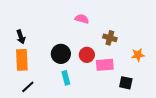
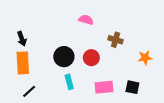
pink rectangle: (105, 65) -> (104, 87), moved

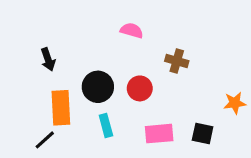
black arrow: (22, 39) -> (48, 59), moved
orange star: (145, 58) -> (235, 103), moved
orange rectangle: (23, 63) -> (61, 108), moved

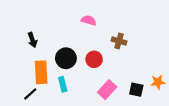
orange star: (235, 103) -> (158, 82), moved
cyan rectangle: (106, 125) -> (63, 84), moved
pink rectangle: (159, 134) -> (107, 90), turned -42

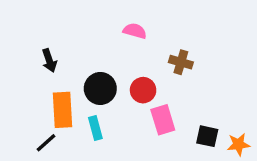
orange star: (158, 82) -> (238, 144), moved
pink rectangle: (107, 90) -> (163, 120), moved, turned -60

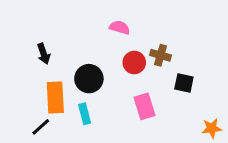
red circle: (143, 90) -> (134, 63), moved
black square: (207, 136) -> (184, 83), moved

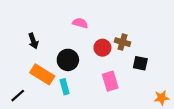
pink semicircle: (120, 27) -> (80, 23), moved
orange rectangle: (55, 98) -> (42, 74), turned -55
black line: (41, 127) -> (18, 96), moved

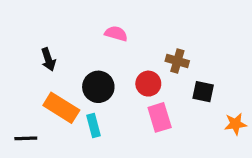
red circle: (102, 48) -> (148, 84), moved
black line: (18, 96) -> (26, 138), turned 40
orange star: (161, 98) -> (235, 124), moved

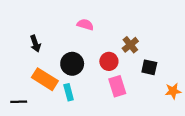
brown cross: (177, 61) -> (130, 45), turned 35

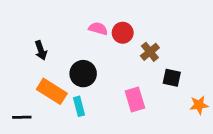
red circle: (109, 61) -> (123, 33), moved

